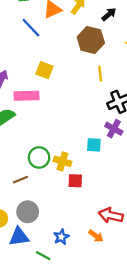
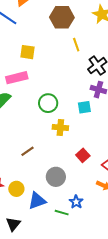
green circle: (39, 157) -> (48, 103), moved
red square: (75, 181) -> (83, 155), moved, turned -32
gray circle: (28, 212) -> (56, 177), moved
blue star: (61, 237) -> (76, 202), moved

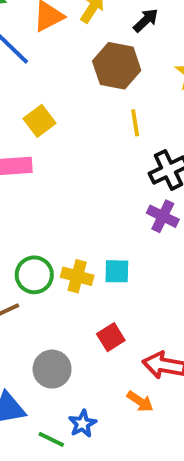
yellow square: (28, 52) -> (39, 121), turned 35
green circle: (48, 103) -> (34, 275), moved
cyan square: (84, 107) -> (117, 271), moved

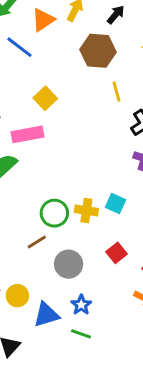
cyan square: (117, 271) -> (116, 203), turned 30
gray circle: (52, 369) -> (69, 264), moved
blue star: (83, 424) -> (81, 305), moved

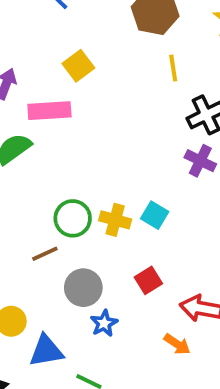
blue star: (81, 305) -> (104, 323), moved

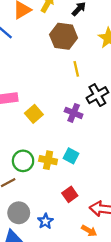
yellow square: (78, 66) -> (34, 114), moved
purple cross: (200, 161) -> (74, 113), moved
gray circle: (83, 288) -> (19, 213), moved

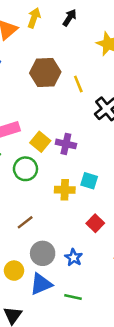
brown hexagon: (64, 36) -> (45, 73), moved
purple cross: (74, 113) -> (66, 144), moved
green circle: (23, 161) -> (25, 169), moved

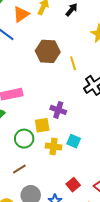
yellow square: (40, 142) -> (42, 125), moved, turned 35
green circle: (25, 169) -> (24, 139), moved
red square: (95, 223) -> (73, 185), moved

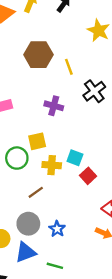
purple cross: (58, 110) -> (54, 106), moved
brown line: (19, 169) -> (36, 192), moved
red square: (73, 185) -> (88, 176), moved

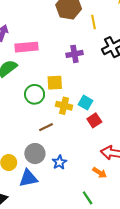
purple cross: (54, 106) -> (74, 54), turned -35
green line: (55, 266) -> (88, 198), moved, turned 32

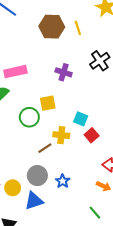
yellow line: (94, 22) -> (78, 28), moved
purple cross: (74, 54) -> (64, 72), turned 35
yellow cross: (64, 106) -> (61, 135), moved

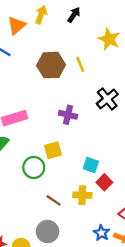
yellow cross: (61, 135) -> (82, 195), moved
brown line: (45, 148) -> (54, 200), turned 72
blue star: (63, 181) -> (101, 233), moved

